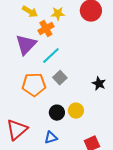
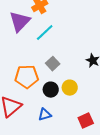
gray square: (60, 78) -> (53, 64), moved
orange pentagon: (34, 85) -> (27, 77), moved

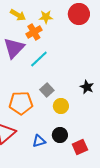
yellow circle: (70, 88) -> (61, 106), moved
black circle: (51, 90) -> (60, 135), moved

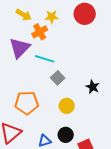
cyan line: (39, 59) -> (45, 59), turned 60
gray square: (47, 90) -> (58, 78), moved

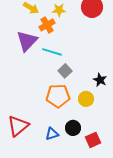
orange pentagon: (27, 103) -> (58, 96), moved
yellow circle: (67, 106) -> (86, 99), moved

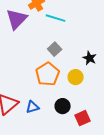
cyan line: (52, 52) -> (56, 18), moved
orange pentagon: (58, 96) -> (48, 74), turned -30
blue triangle: (52, 134) -> (33, 107), moved

